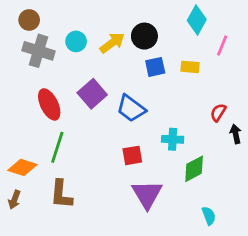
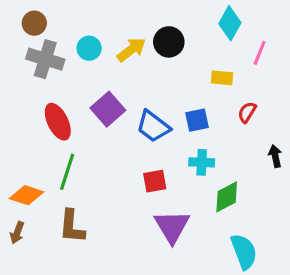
blue square: (155, 67) -> (197, 120), moved
red semicircle: (218, 112) -> (247, 112), moved
cyan semicircle: (209, 216) -> (244, 252), size x1.6

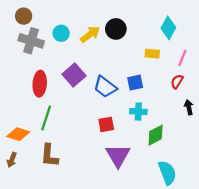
cyan diamond: (230, 23) -> (168, 28), moved
pink line: (260, 53) -> (182, 58), moved
red semicircle: (247, 112) -> (177, 82), moved
red ellipse: (58, 122) -> (40, 84), turned 30

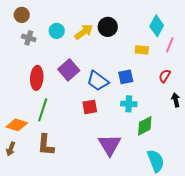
gray cross: (31, 41) -> (29, 38), size x0.6
pink line: (182, 58) -> (170, 45), moved
red square: (106, 124) -> (90, 107), moved

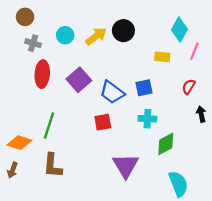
red ellipse: (37, 78) -> (42, 74), moved

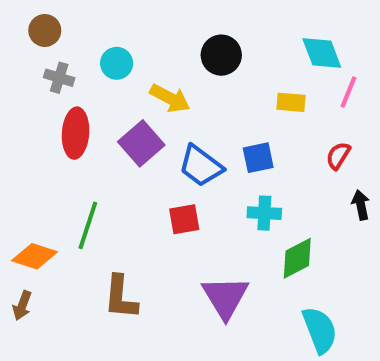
cyan diamond: (179, 29) -> (322, 53), turned -50
yellow arrow: (96, 36) -> (170, 98), moved, turned 65
brown L-shape: (53, 166) -> (121, 297), moved

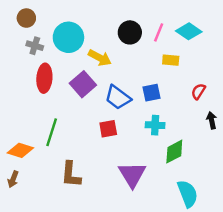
cyan diamond: (322, 53) -> (189, 31), turned -35
cyan circle: (117, 63) -> (68, 37), size x1.6
pink line: (348, 92) -> (159, 32), moved

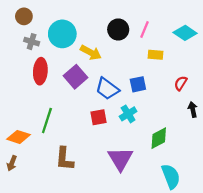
cyan diamond: (189, 31) -> (185, 33), moved
cyan cross: (155, 125) -> (128, 114), moved, turned -35

